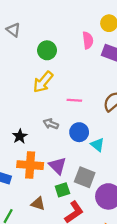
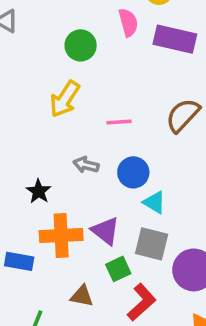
green circle: (47, 50) -> (81, 45), moved
cyan triangle: (97, 145) -> (154, 202), moved

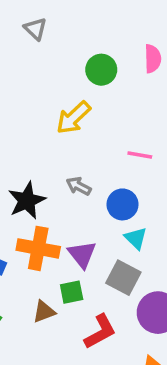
pink line: (119, 122) -> (140, 155), moved
black star: (39, 191) -> (27, 201), size x1.5
green square: (118, 269) -> (72, 292), moved
brown triangle: (82, 296) -> (44, 312), turned -45

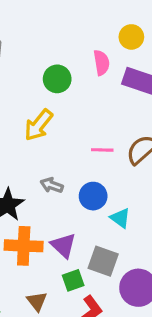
cyan triangle: (136, 238) -> (120, 218), moved
green square: (72, 292) -> (73, 280), moved
brown triangle: (44, 312) -> (37, 301), turned -40

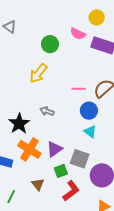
pink semicircle: (101, 63) -> (78, 34), turned 126
blue circle: (93, 196) -> (89, 111), moved
orange cross: (24, 246) -> (29, 149), turned 30
purple triangle: (63, 246) -> (54, 149), turned 42

